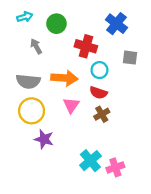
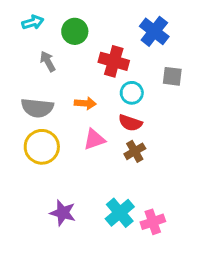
orange arrow: (64, 78) -> (85, 103), size x0.6
pink triangle: (71, 105) -> (94, 139), turned 36
purple star: (44, 139) -> (63, 213), moved

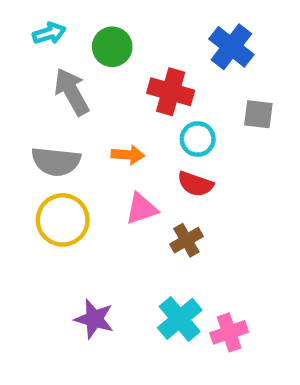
gray arrow: (48, 61) -> (72, 92), size x1.5
brown cross: (135, 151) -> (186, 240), moved

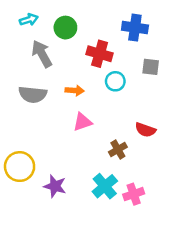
blue cross: (231, 47) -> (135, 28), turned -30
red semicircle: (195, 184) -> (145, 130), moved
yellow circle: (63, 220) -> (20, 167), moved
brown cross: (186, 240) -> (118, 149), moved

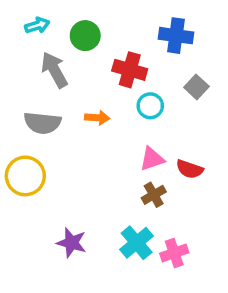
gray square: (151, 67) -> (196, 87), turned 36
pink triangle: (82, 122) -> (152, 159), moved
yellow circle: (20, 167) -> (25, 176), moved

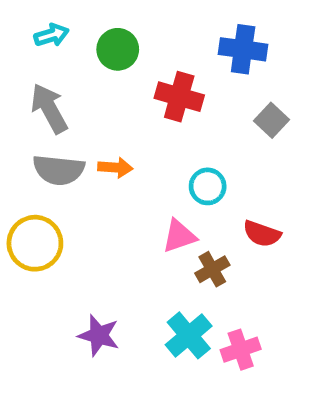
gray arrow: (54, 70) -> (49, 108), moved
cyan circle: (150, 106) -> (208, 186), moved
orange arrow: (97, 118) -> (115, 168), moved
pink triangle: (152, 159) -> (179, 236), moved

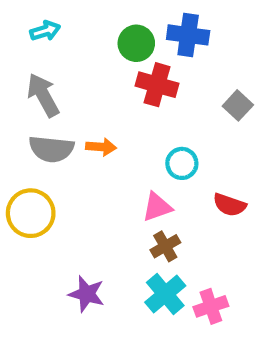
green circle: (118, 49) -> (136, 43), moved
blue cross: (243, 49) -> (188, 35), moved
brown cross: (212, 269) -> (165, 246), moved

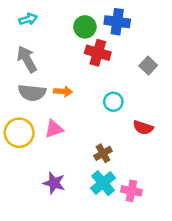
pink triangle: (157, 207) -> (54, 129), moved
pink cross: (211, 306) -> (131, 191), turned 30

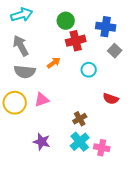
cyan arrow: (28, 19) -> (22, 15), size x1.5
blue cross: (117, 22) -> (106, 27), moved
red cross: (98, 53) -> (76, 41), turned -30
orange arrow: (63, 91) -> (54, 63), moved, turned -40
cyan circle: (113, 102) -> (89, 70), moved

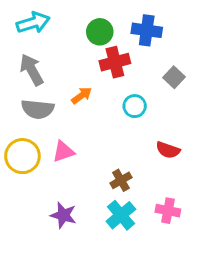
blue cross: (106, 27) -> (147, 30), moved
pink cross: (102, 148) -> (168, 211), moved

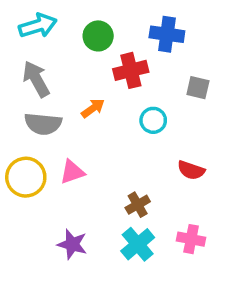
green circle: (100, 32) -> (98, 36), moved
gray square: (174, 77) -> (198, 88), turned -30

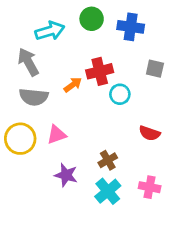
cyan arrow: (38, 26) -> (50, 31), moved
green circle: (98, 36) -> (92, 19), moved
red cross: (131, 70) -> (100, 71), moved
purple star: (72, 244) -> (66, 175), moved

